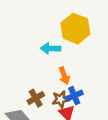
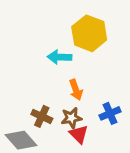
blue cross: (74, 96) -> (110, 113), moved
brown cross: (36, 98) -> (42, 116), turned -35

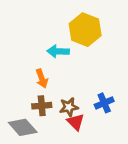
orange arrow: (76, 90) -> (42, 79), moved
brown cross: (42, 116) -> (42, 106), turned -30

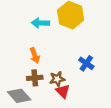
cyan arrow: (58, 51) -> (40, 23), moved
blue cross: (104, 103) -> (86, 63), moved, turned -32

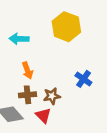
cyan arrow: (40, 23) -> (19, 39), moved
red triangle: (63, 91) -> (43, 115), moved

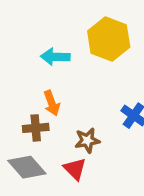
cyan arrow: (19, 39) -> (55, 57), moved
brown cross: (28, 95) -> (36, 128), moved

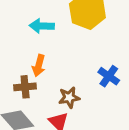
orange arrow: (52, 103) -> (39, 66), turned 35

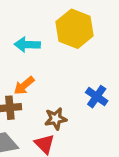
orange arrow: (39, 66) -> (24, 86), turned 35

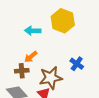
brown star: (56, 119) -> (51, 78), size x1.6

